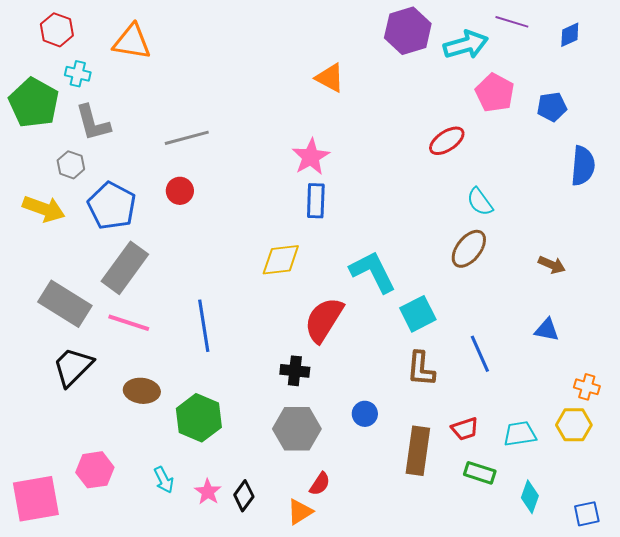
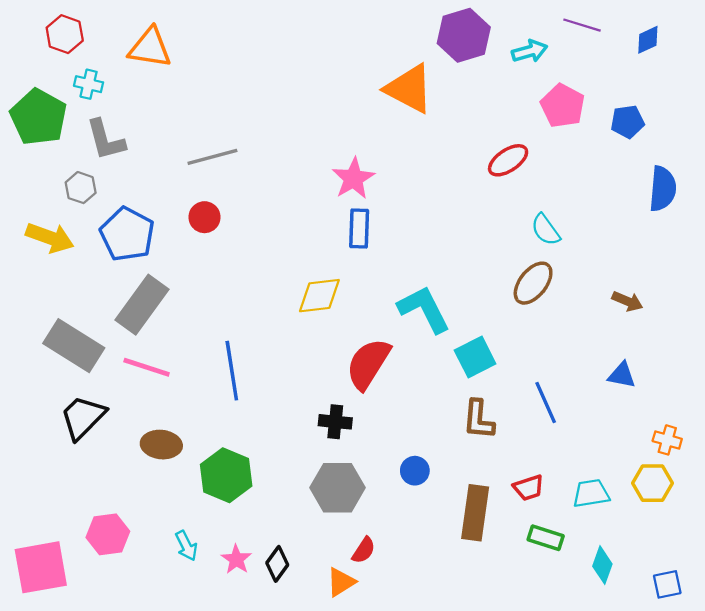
cyan arrow: (466, 45) -> (530, 51), size x0.7
orange triangle: (330, 78) -> (409, 89), moved, size x1.5

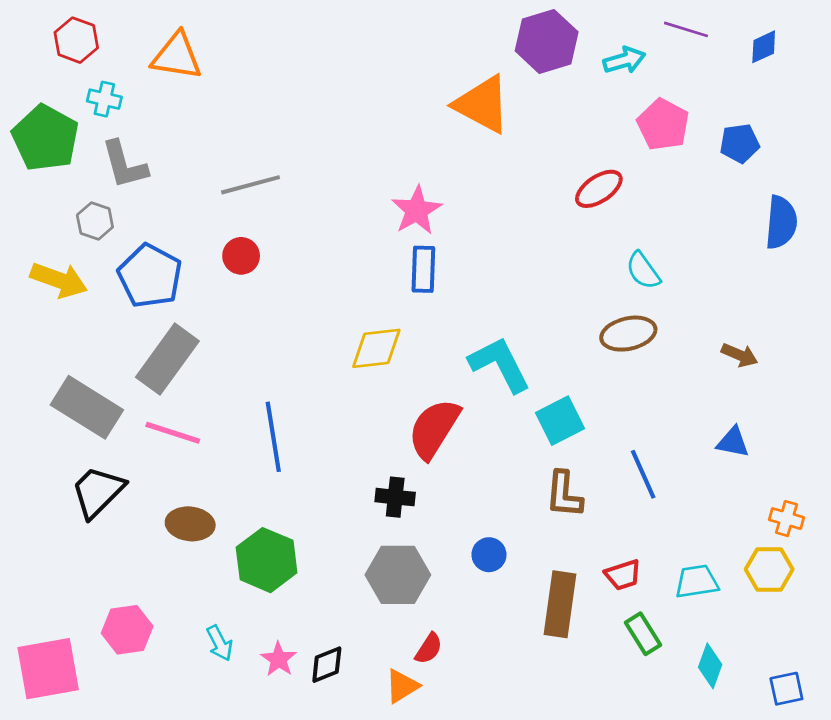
brown ellipse: (533, 283) -> (628, 334), turned 39
green rectangle: (546, 538) -> (643, 634), turned 40
black diamond: (277, 564) -> (327, 665), turned 32

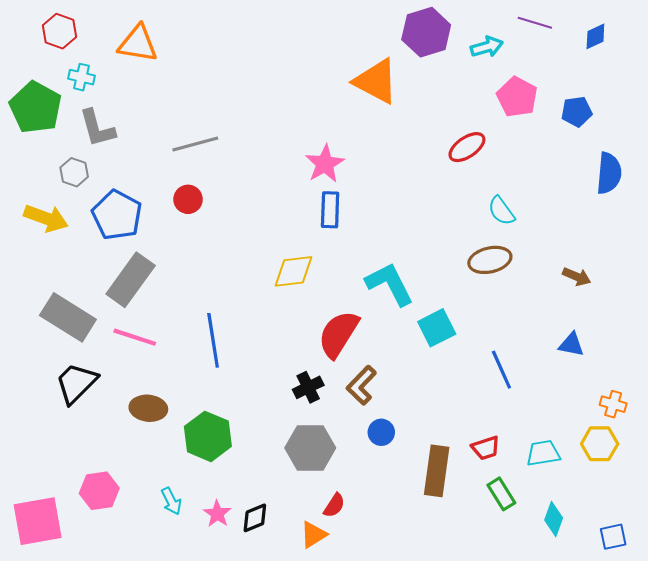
brown L-shape: (564, 494) -> (361, 385), moved, turned 39
black cross: (395, 497) -> (308, 387), turned -32

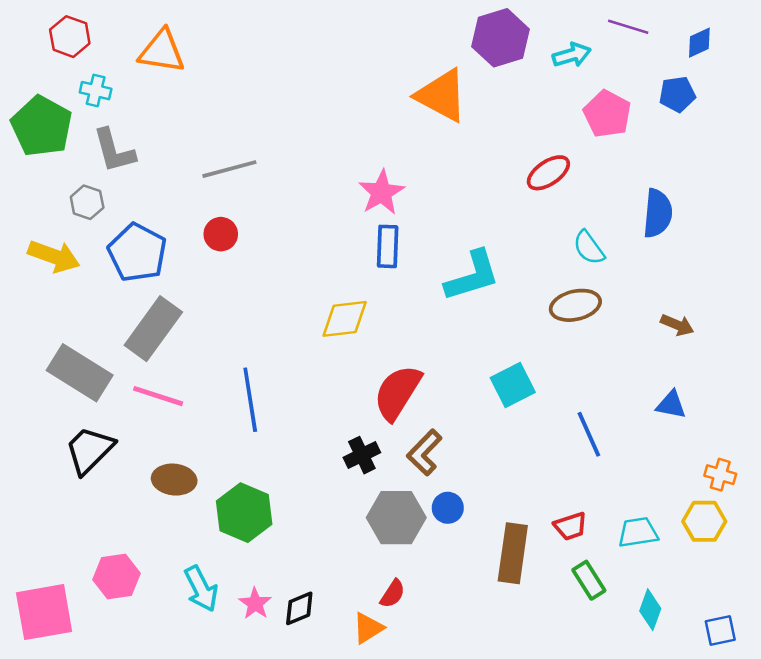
blue pentagon: (577, 112) -> (677, 94), moved
blue semicircle: (609, 173) -> (658, 213), moved
cyan L-shape: (390, 284) -> (472, 276), moved, turned 100
gray hexagon: (310, 448) -> (396, 518), moved
cyan arrow: (171, 501) -> (201, 589), size x1.4

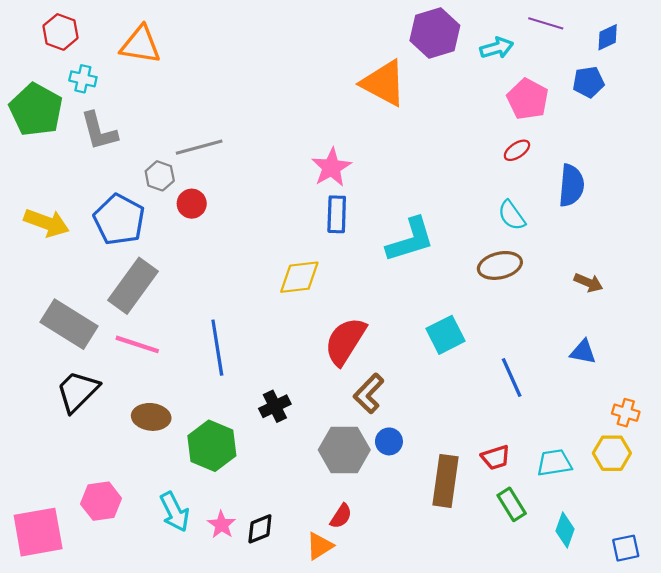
red ellipse: (548, 173) -> (517, 150), moved, size x0.7
gray hexagon: (87, 202) -> (160, 176), moved
black cross: (362, 455) -> (275, 406), moved

